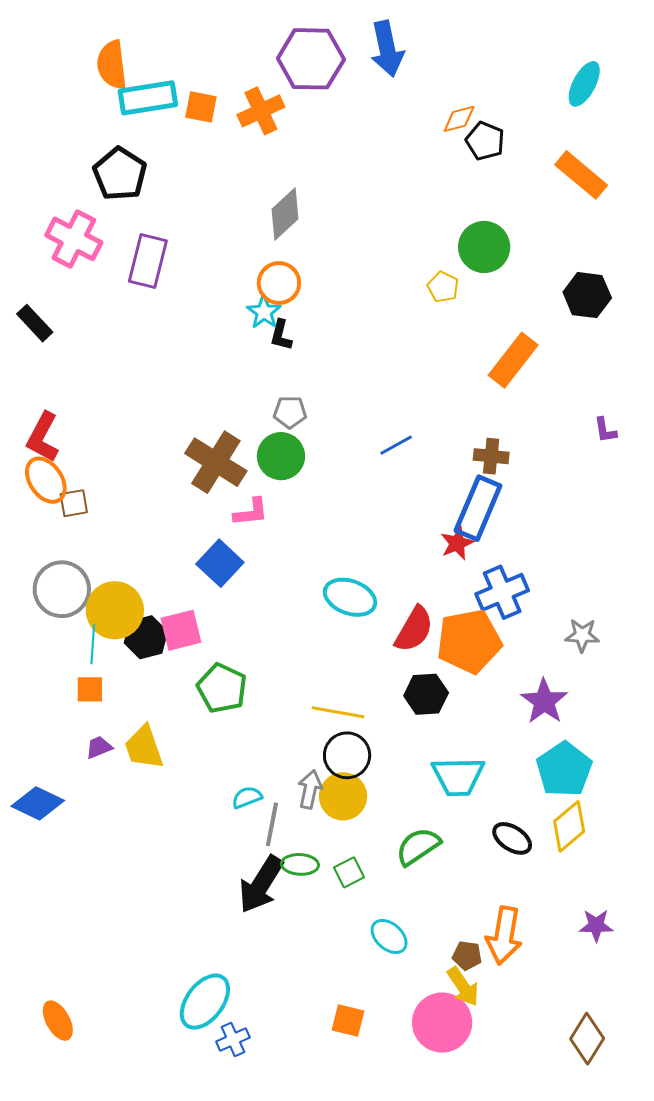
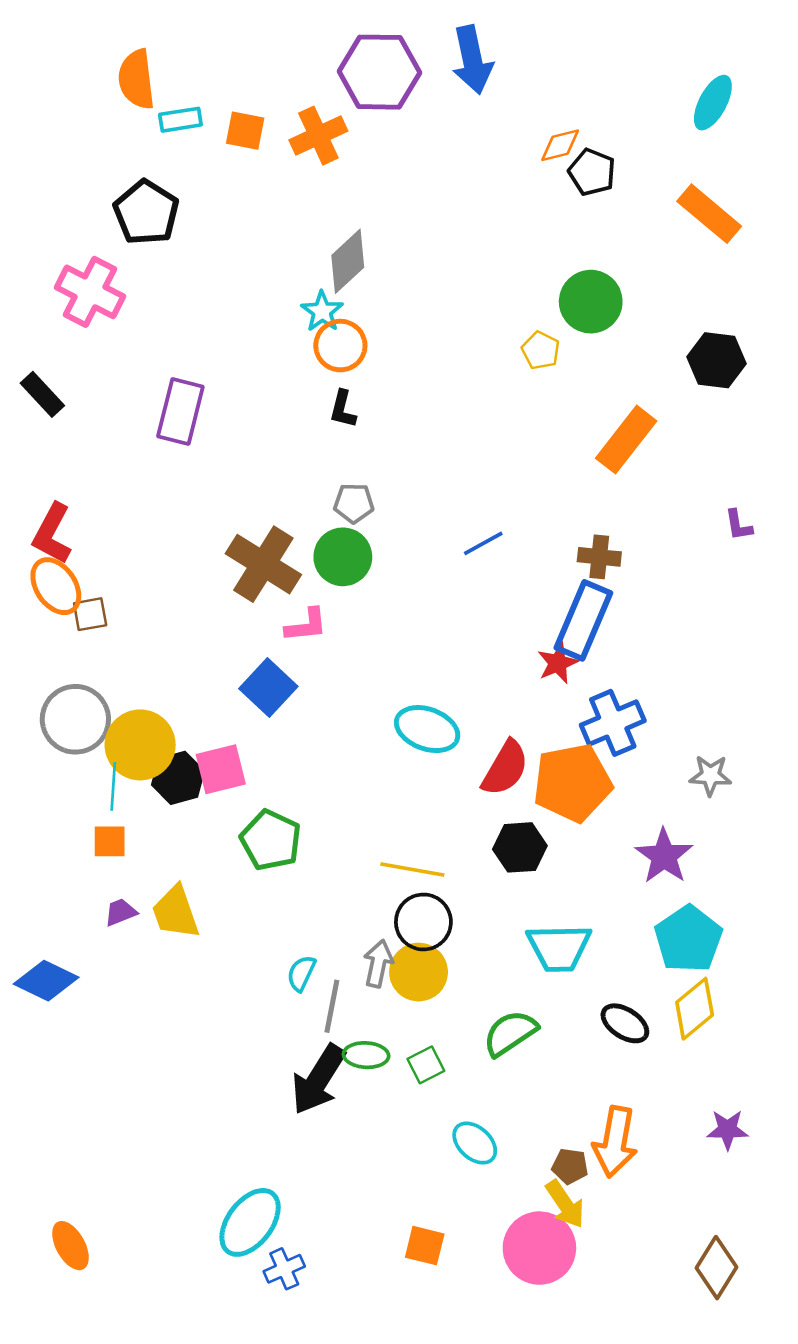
cyan rectangle: (148, 98) -> (180, 120), size x0.6
purple rectangle: (148, 261) -> (180, 412), moved
cyan star: (264, 312) -> (322, 311), moved
cyan semicircle: (247, 797) -> (301, 973), turned -44

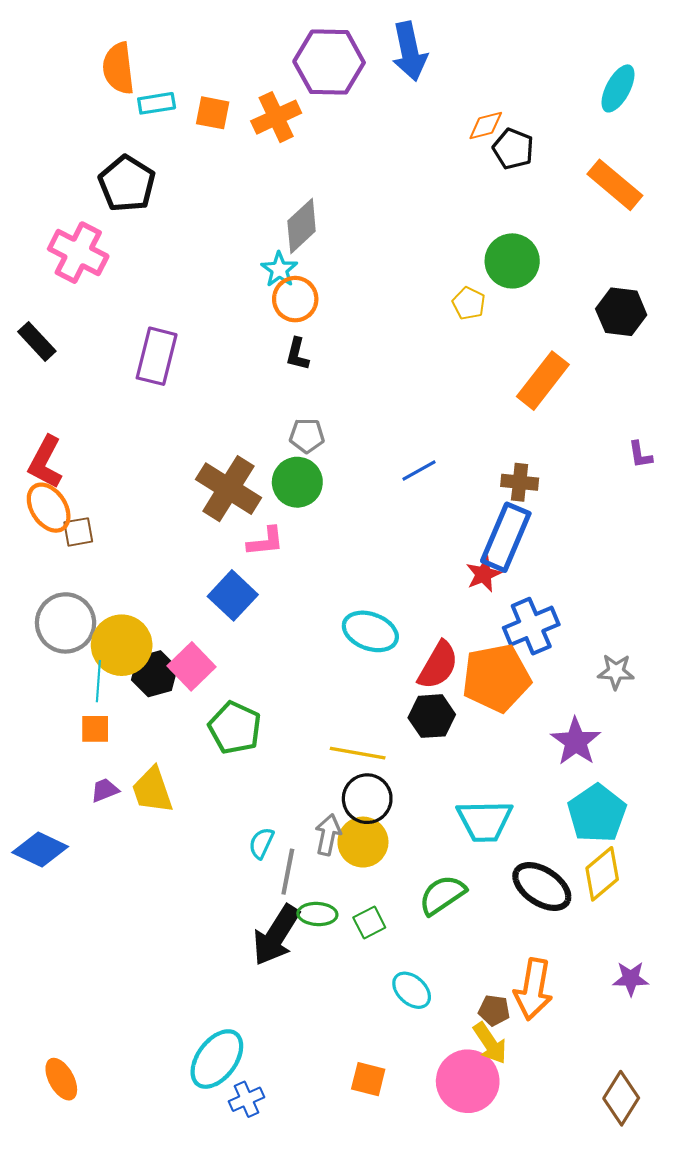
pink square: (221, 769) -> (191, 666), turned -30
black hexagon: (520, 847) -> (432, 716), moved
black ellipse: (625, 1023) -> (542, 887), size x1.4

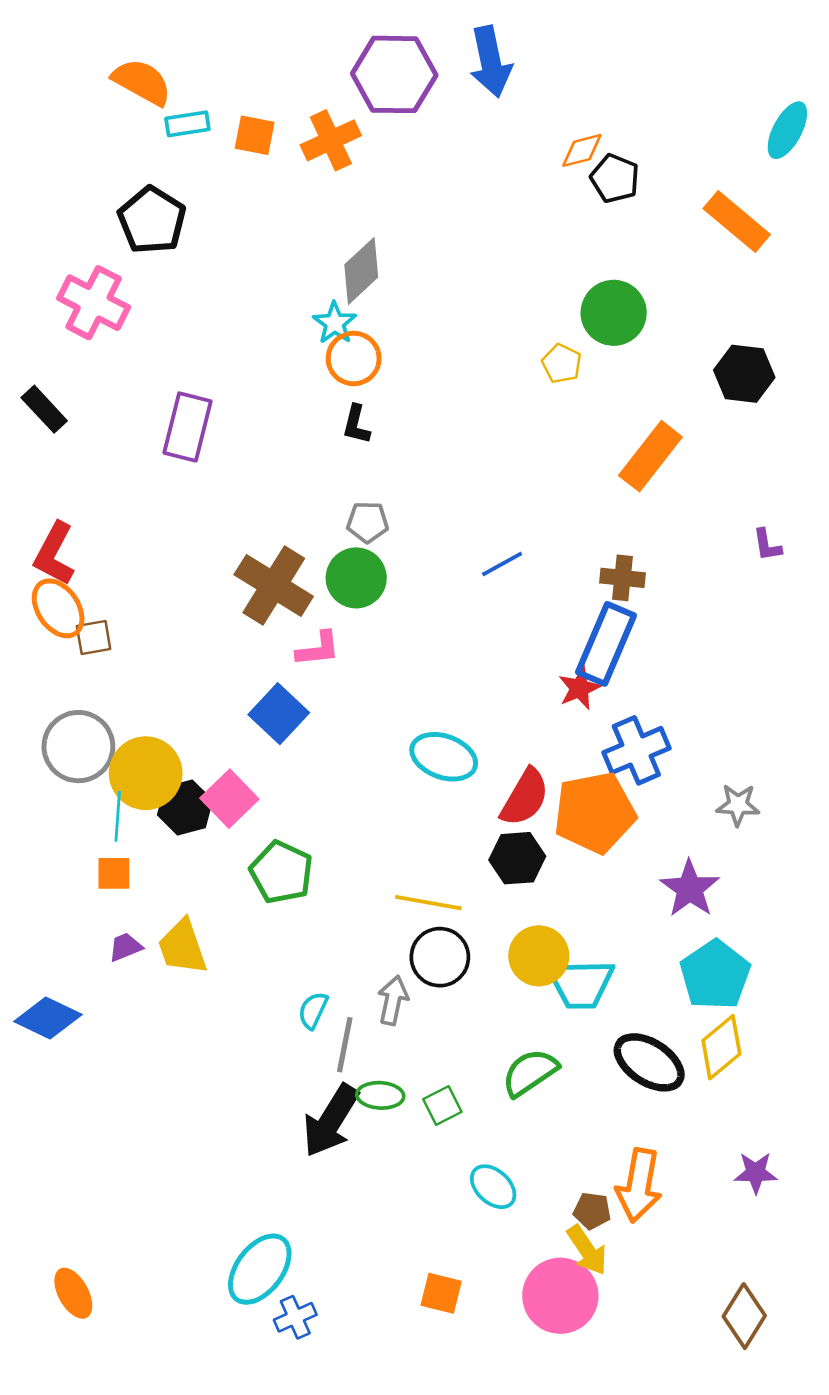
orange semicircle: (118, 68) -> (142, 82), turned 126
cyan ellipse: (618, 88) -> (787, 130), moved
yellow circle: (363, 842) -> (539, 956), moved

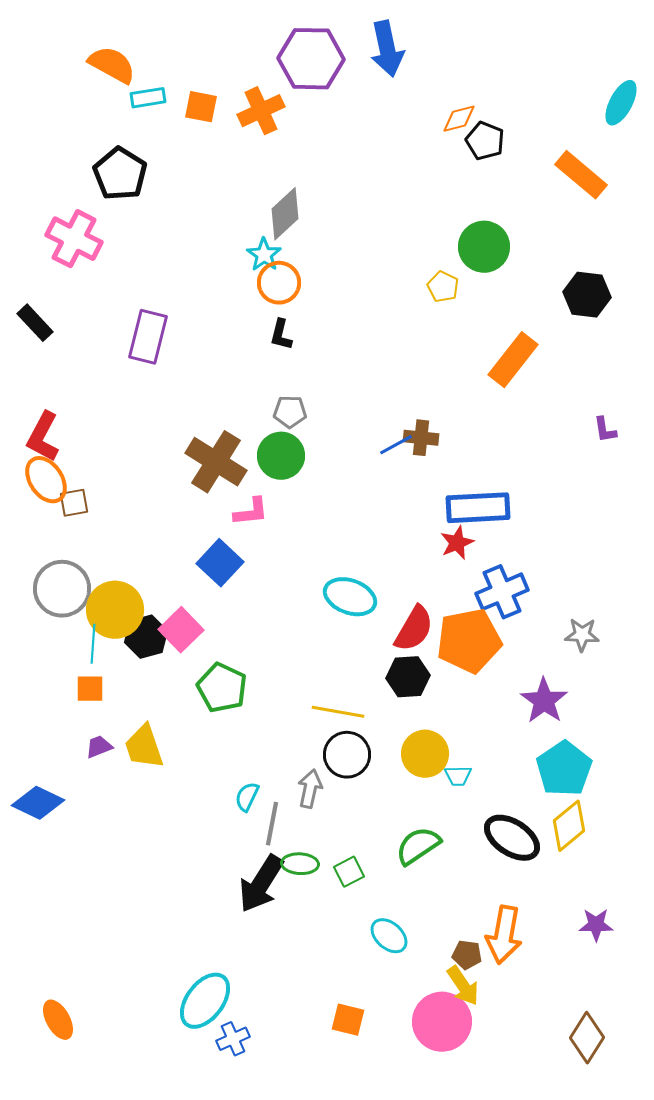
brown cross: (623, 578) -> (421, 438), moved
blue rectangle: (606, 644) -> (478, 508), turned 64
cyan trapezoid: (581, 984) -> (458, 776), size x0.5

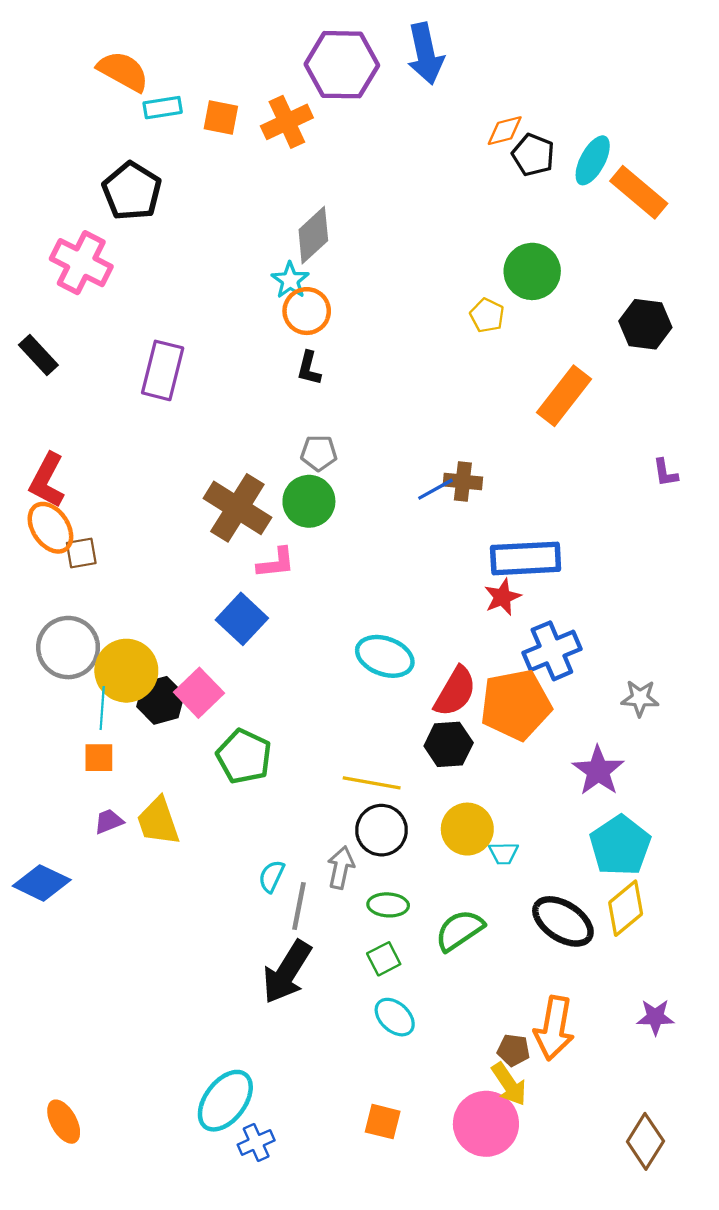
cyan ellipse: (621, 103) -> (593, 160), moved
green ellipse: (300, 864) -> (388, 905), moved
cyan ellipse: (389, 936) -> (395, 1017), moved

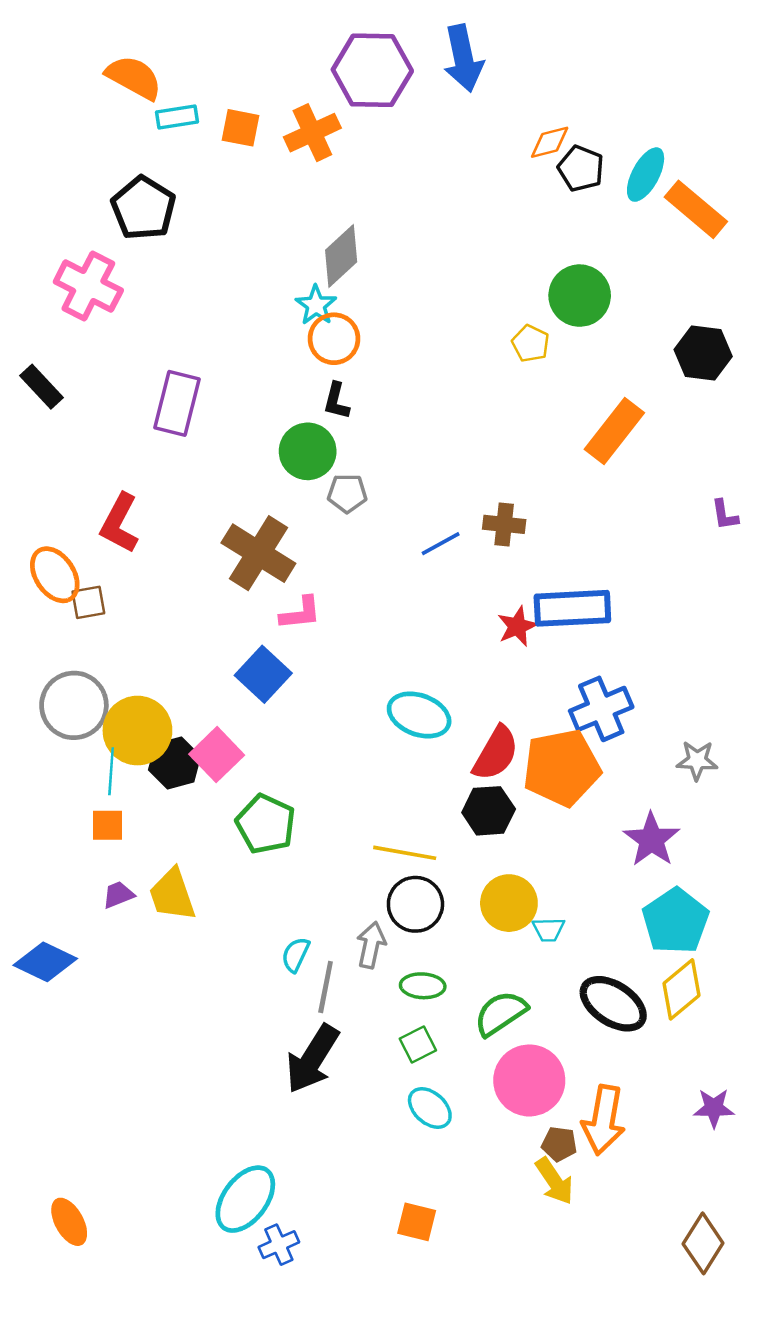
red L-shape: (47, 480) -> (119, 523), moved
blue line: (435, 489) -> (441, 544), moved
green circle: (309, 501) -> (308, 451), moved
red star: (502, 597) -> (517, 626), moved
pink circle: (486, 1124) -> (529, 1080), moved

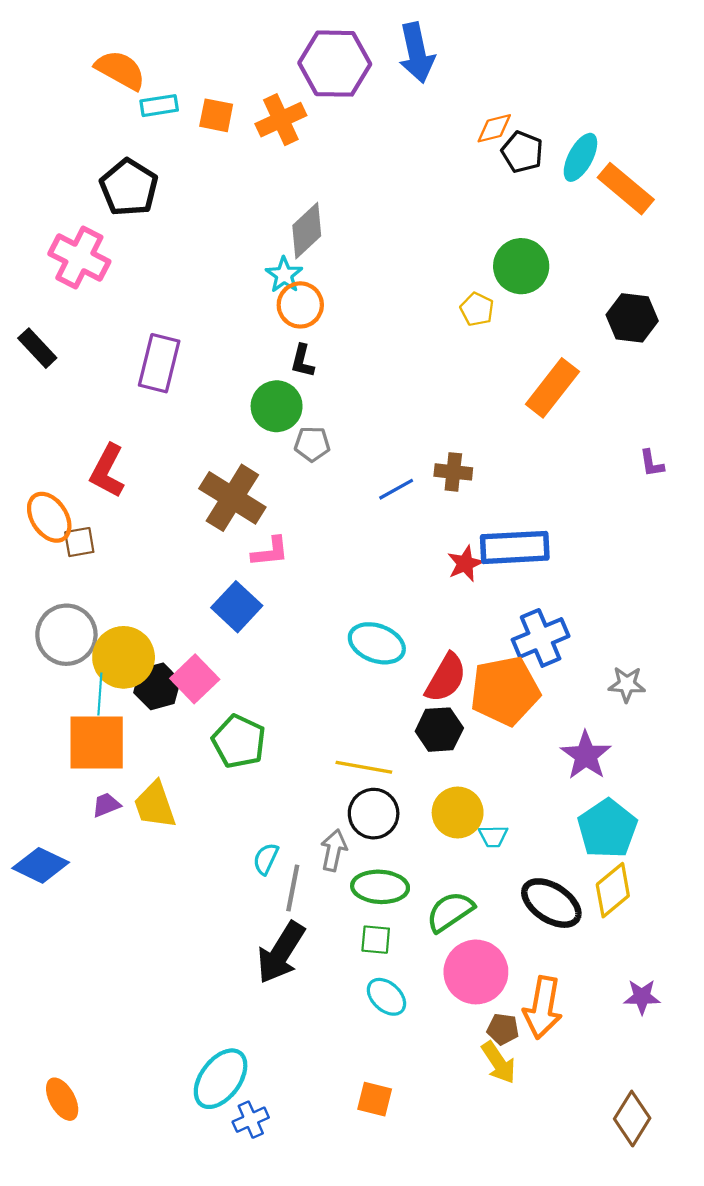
orange square: (108, 825) -> (97, 742), size x2.0
green ellipse: (423, 986) -> (380, 887), size x1.4
green square: (418, 1044) -> (376, 940), turned 32

